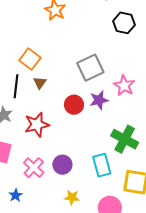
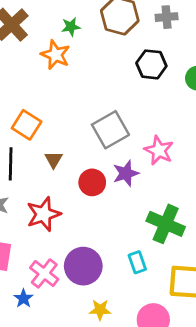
brown triangle: (40, 83) -> (54, 160), moved
purple circle: (62, 165) -> (83, 266), size x1.4
cyan rectangle: (102, 165) -> (137, 262), size x0.7
blue star: (16, 195) -> (23, 298), moved

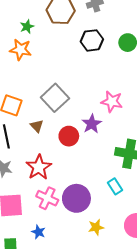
gray square: (110, 130) -> (55, 98), moved
pink cross: (44, 273) -> (47, 198), moved

